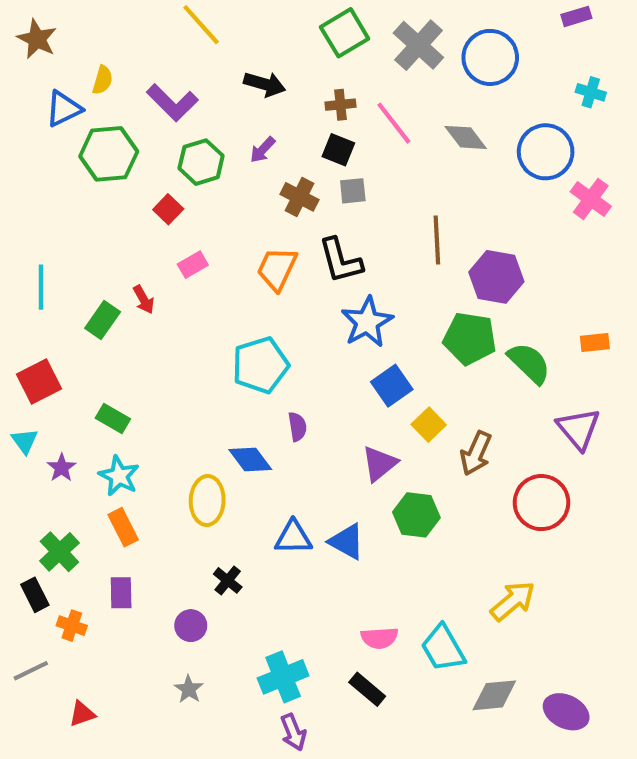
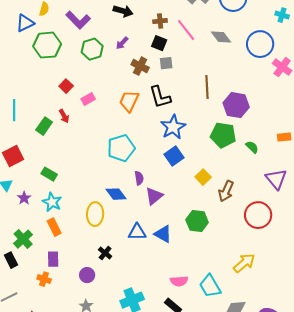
red square: (168, 209) -> (66, 86), moved
green semicircle: (529, 363) -> (252, 147), size x0.6
blue square: (392, 386) -> (174, 156), moved
purple triangle: (379, 464) -> (154, 196), moved
orange cross: (72, 626) -> (44, 279), moved

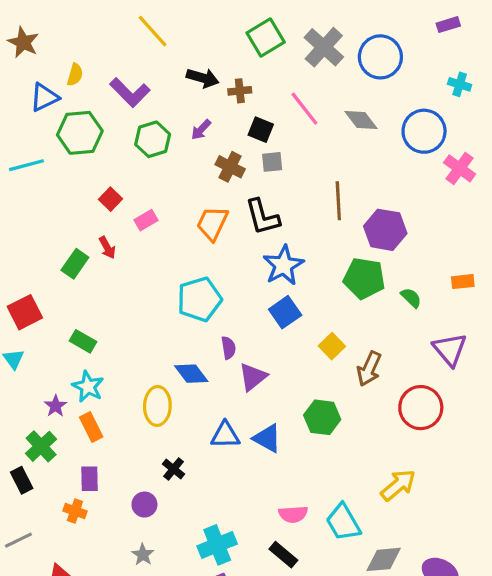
brown cross: (160, 21) -> (240, 91), moved
cyan line: (14, 110) -> (26, 165), moved, turned 75
purple star: (24, 198) -> (56, 406), moved

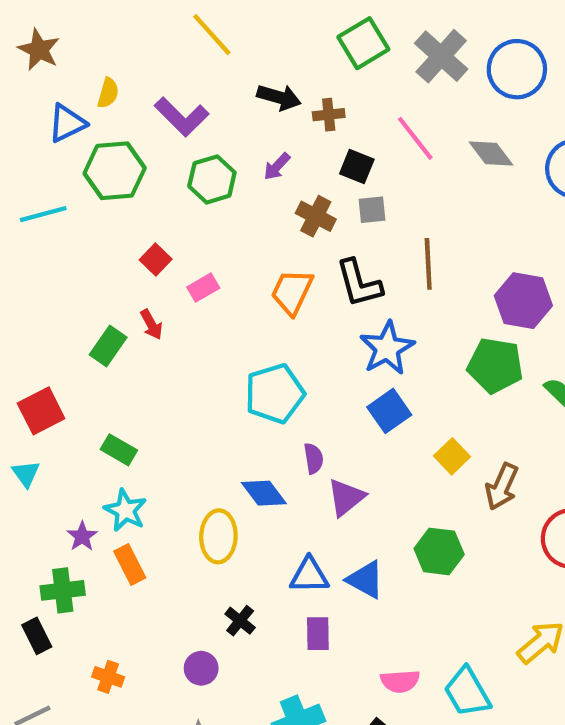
brown line: (338, 201) -> (428, 264), moved
green cross: (41, 446) -> (63, 590), turned 36
purple rectangle: (90, 479) -> (318, 634), moved

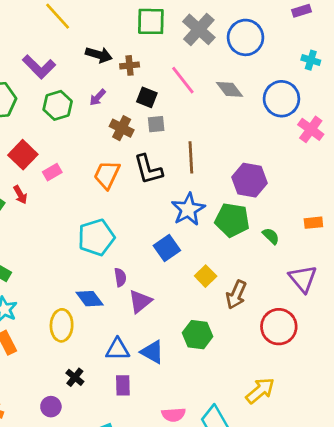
green square: (363, 43) -> (151, 21), turned 32
red square: (156, 259) -> (23, 155), size x1.5
blue star: (387, 348) -> (188, 209), moved

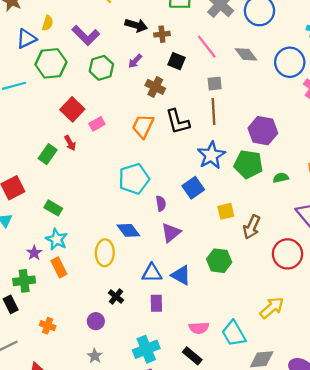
gray square: (156, 124) -> (215, 84), moved
green semicircle: (271, 236) -> (281, 178), turned -56
yellow square: (206, 276) -> (226, 211), turned 30
purple semicircle: (120, 277) -> (161, 203), moved

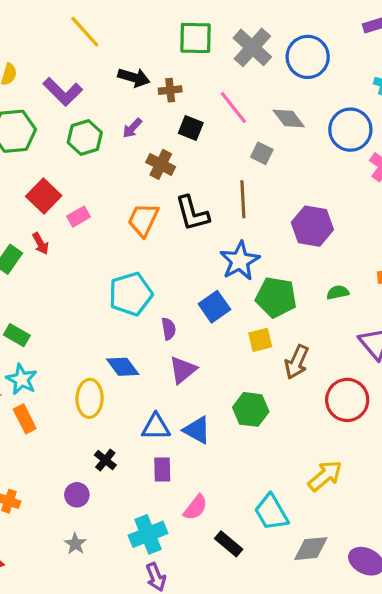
gray square: (215, 84) -> (262, 153), moved, turned 32
green pentagon: (248, 164) -> (276, 297), moved
pink semicircle: (199, 328) -> (195, 507), moved, turned -48
black rectangle: (192, 356) -> (229, 544), moved

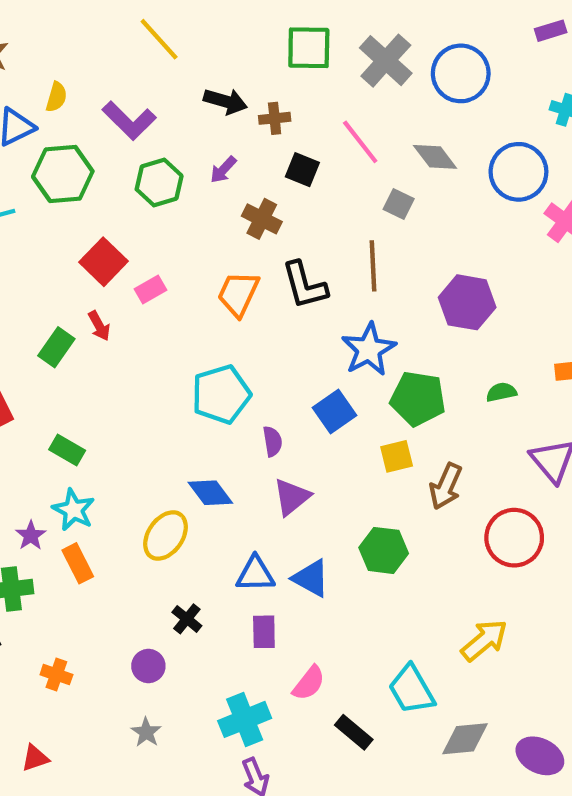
yellow ellipse: (90, 398) -> (165, 536), turned 33

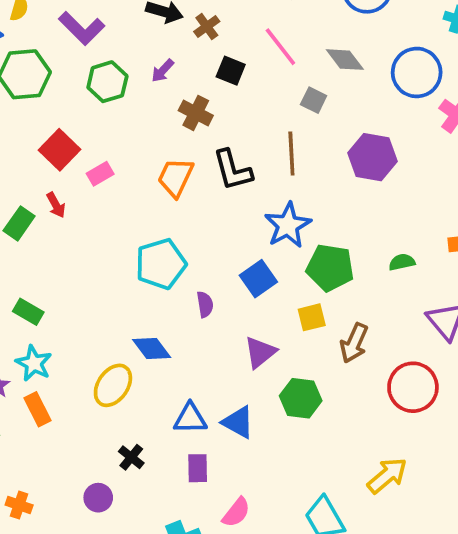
brown cross: (275, 118) -> (207, 26), turned -30
purple hexagon: (467, 302) -> (372, 157), moved
purple triangle: (292, 497) -> (260, 352), moved

